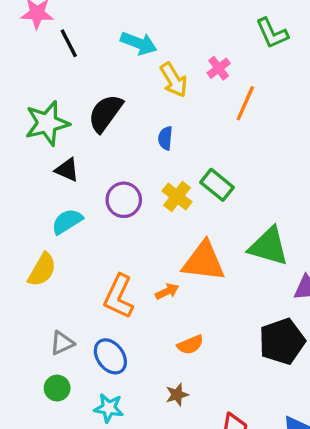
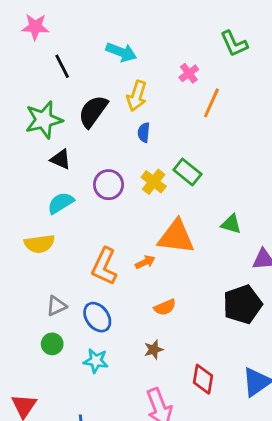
black line: (69, 43) -> (62, 66), moved
yellow arrow: (174, 80) -> (137, 96), moved, turned 48
green triangle: (269, 246) -> (231, 224), size x0.6
yellow semicircle: (42, 270) -> (39, 244), turned 52

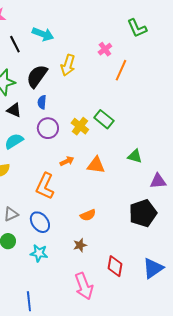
cyan arrow: (121, 52) -> (43, 34), moved
blue semicircle: (144, 132) -> (42, 102), moved
orange triangle: (176, 237) -> (96, 165), size x0.7
orange arrow: (145, 262) -> (67, 161), moved

